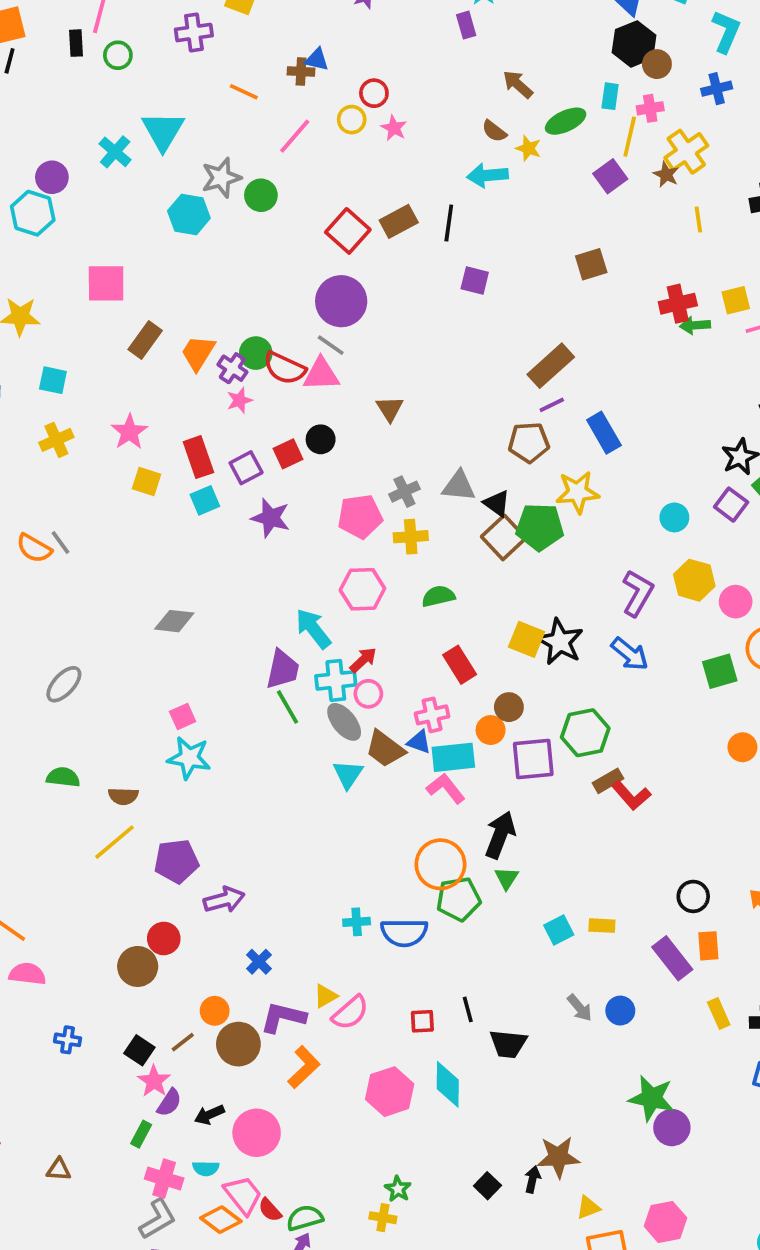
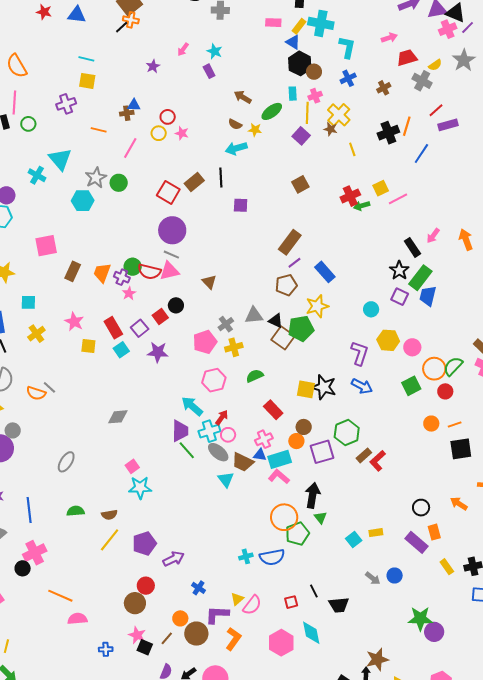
red L-shape: (631, 795) -> (378, 461), turned 100
pink star: (154, 1081) -> (137, 635), moved

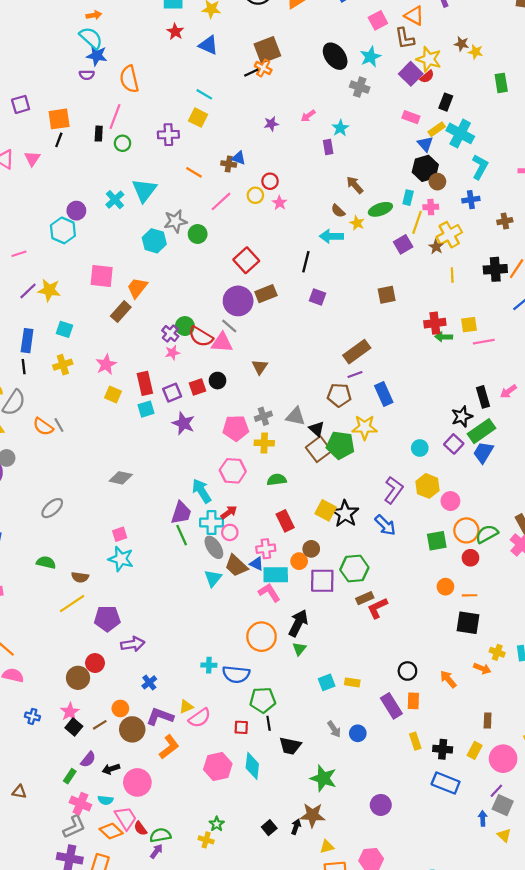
brown rectangle: (194, 182) -> (266, 294), moved
orange trapezoid: (102, 273) -> (137, 288), moved
green pentagon: (297, 534) -> (263, 700), moved
green star: (420, 619) -> (323, 778), moved

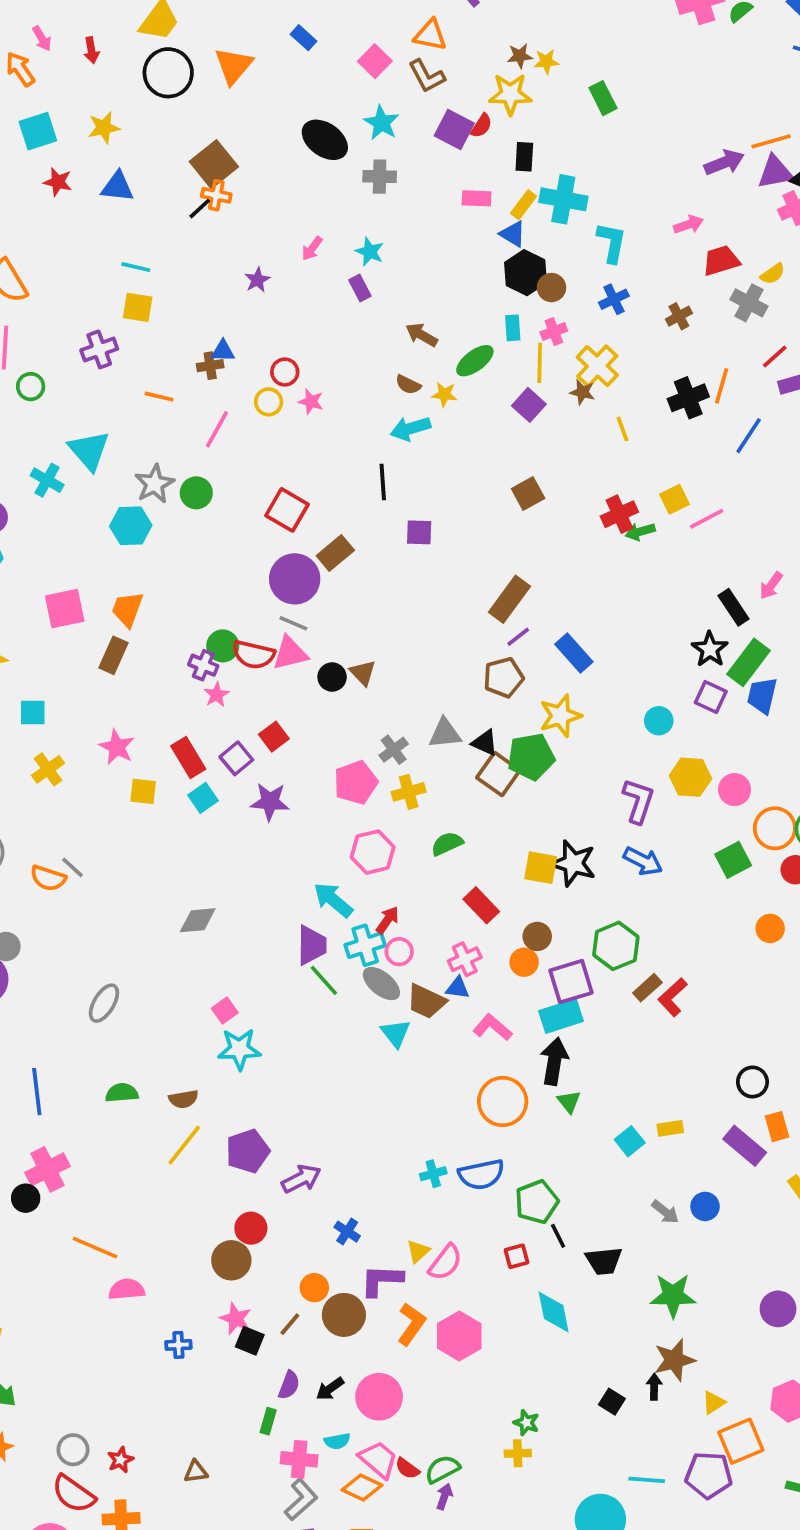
yellow star: (429, 59) -> (510, 94), moved
black circle: (217, 381) -> (332, 677), moved
cyan rectangle: (276, 575) -> (561, 1016), moved
pink hexagon: (218, 767) -> (459, 1336), moved

